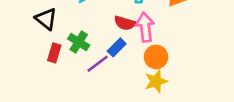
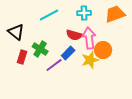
orange circle: (156, 57) -> (103, 50), moved
yellow star: (156, 81) -> (90, 60), moved

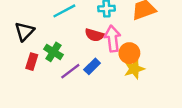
black triangle: (16, 32) -> (25, 31), turned 36
blue rectangle: (68, 53) -> (92, 66), moved
yellow star: (90, 60) -> (134, 69), moved

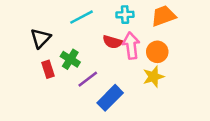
orange circle: (129, 53) -> (157, 52), moved
red rectangle: (32, 62) -> (48, 69), turned -35
blue rectangle: (92, 66) -> (110, 98), moved, size x1.5

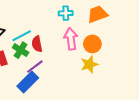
cyan line: (81, 17) -> (22, 36), moved
red semicircle: (113, 42) -> (37, 44), moved, turned 63
blue rectangle: (110, 98) -> (28, 82), moved

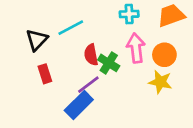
cyan line: (22, 36) -> (71, 28), moved
green cross: (21, 50) -> (109, 63), moved
yellow star: (89, 64) -> (160, 82), turned 30

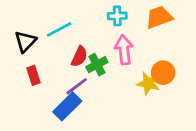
red semicircle: (91, 55) -> (79, 56), turned -145
orange circle: (164, 55) -> (163, 73), moved
green cross: (109, 63) -> (97, 65), turned 30

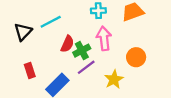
red rectangle: (33, 75) -> (30, 71), moved
yellow star: (148, 83) -> (114, 79), moved, turned 30
purple line: (77, 86) -> (86, 67), moved

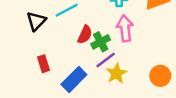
orange circle: (136, 57) -> (160, 76), moved
yellow star: (114, 79) -> (116, 73), moved

